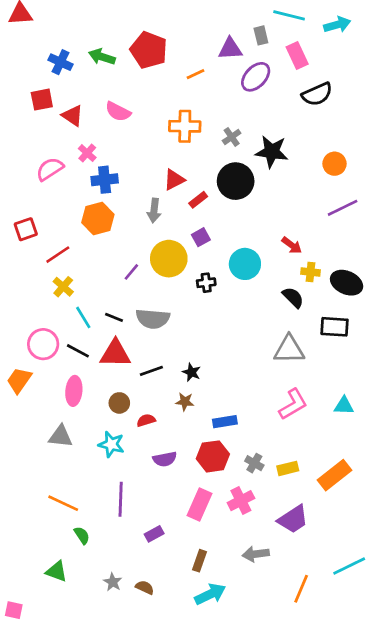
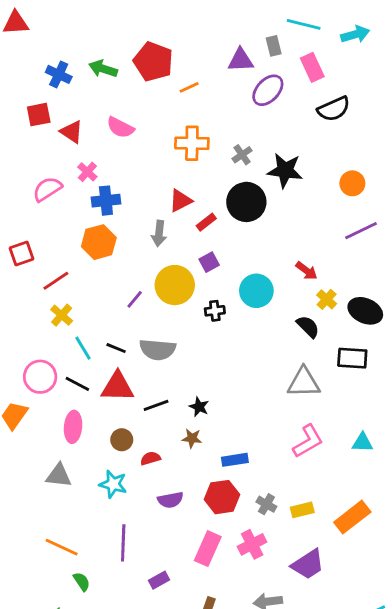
orange line: (196, 74) -> (189, 87), moved
yellow cross: (310, 272) -> (327, 299), turned 36

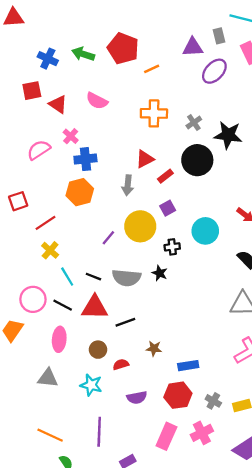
black star: (199, 407) -> (160, 273), moved

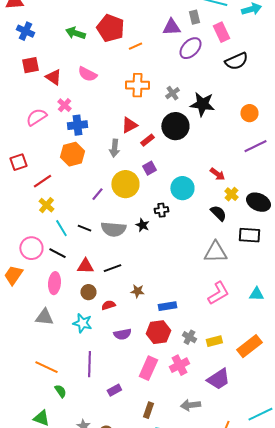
blue cross: (48, 59) -> (25, 31), moved
black cross: (172, 247) -> (161, 210), moved
red triangle: (95, 307) -> (85, 266), moved, size x0.7

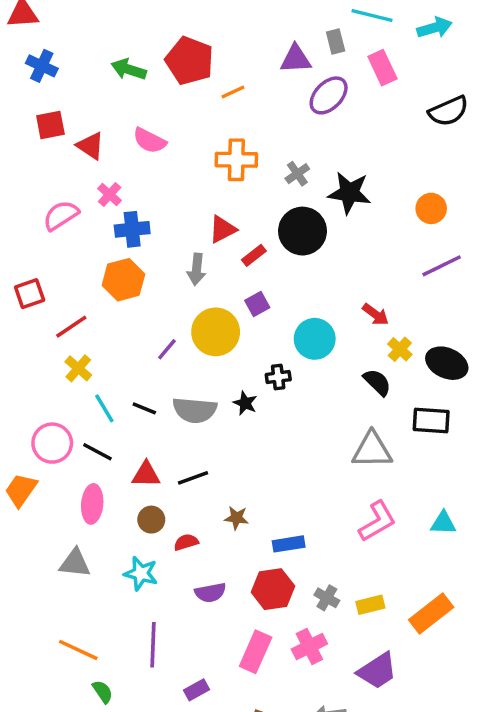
black semicircle: (236, 61) -> (449, 111), moved

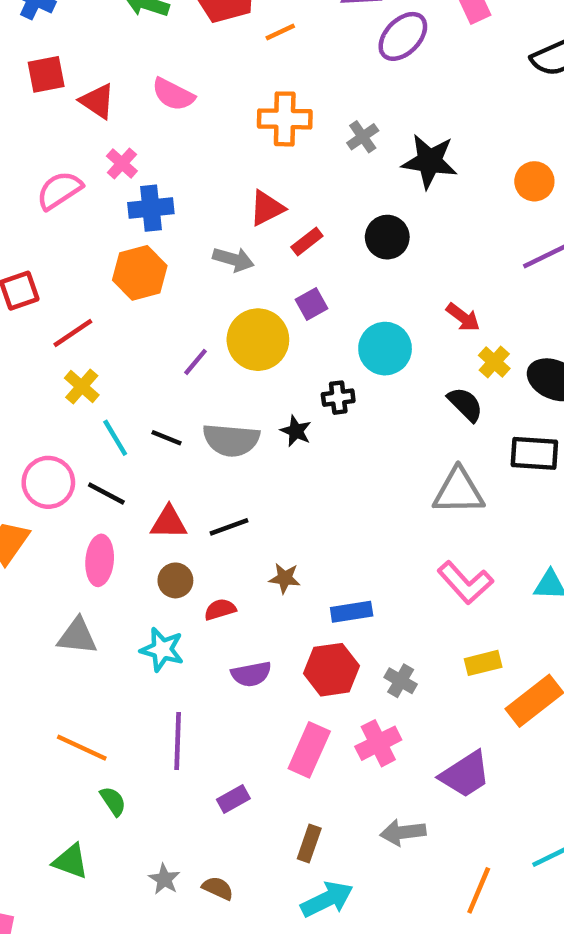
black circle: (303, 231) -> (387, 237), moved, size x0.7
gray arrow: (196, 269) -> (233, 259), turned -80
pink L-shape: (377, 521) -> (465, 583), turned 78
yellow rectangle: (370, 605) -> (483, 663), moved

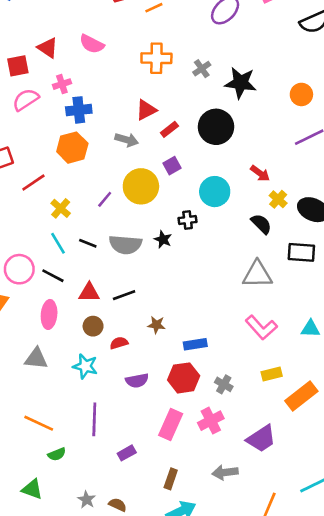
red square: (46, 74) -> (18, 66), moved
pink cross: (122, 164) -> (62, 84), turned 30
black circle: (387, 237) -> (216, 127), size x1.4
yellow cross: (82, 386) -> (61, 208), moved
green semicircle: (113, 801) -> (57, 454), turned 102

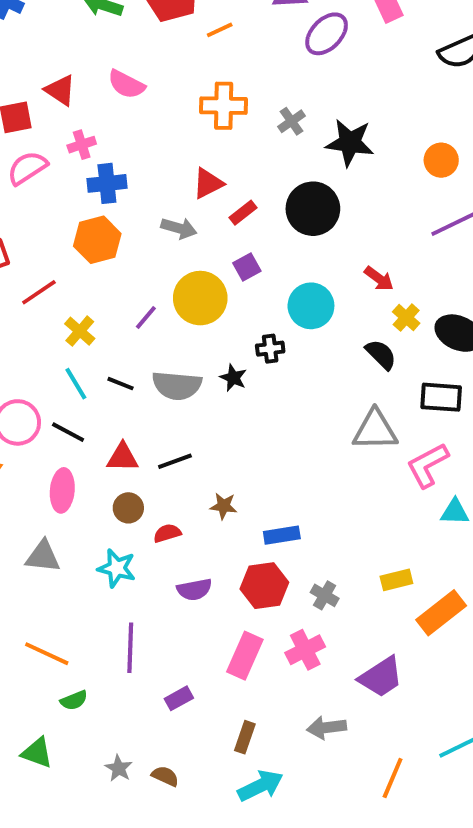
pink L-shape: (261, 327) -> (428, 465), moved, turned 104

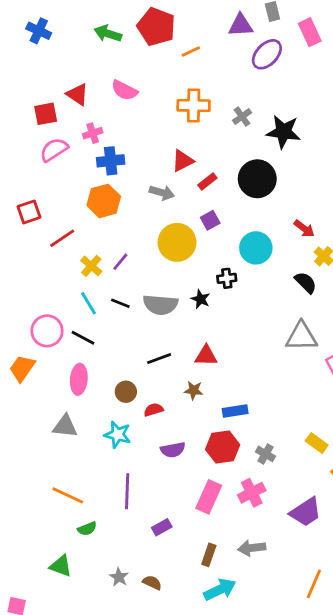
purple line: (146, 318) -> (120, 262), moved
red triangle: (123, 457) -> (206, 356), moved
yellow rectangle: (396, 580) -> (317, 443), turned 50
gray arrow: (327, 727) -> (252, 548), moved

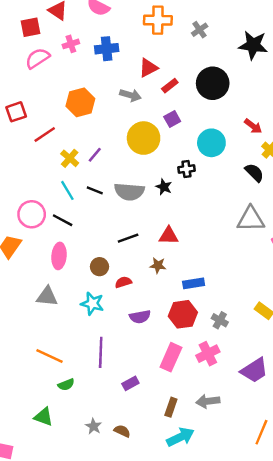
black star: (283, 132) -> (253, 45), moved
blue cross: (111, 161) -> (107, 49), moved

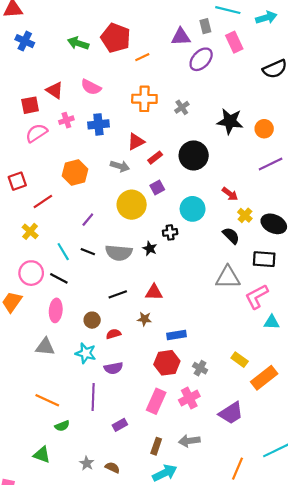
yellow cross: (70, 158) -> (30, 231), moved
purple semicircle: (140, 317) -> (113, 368), moved

